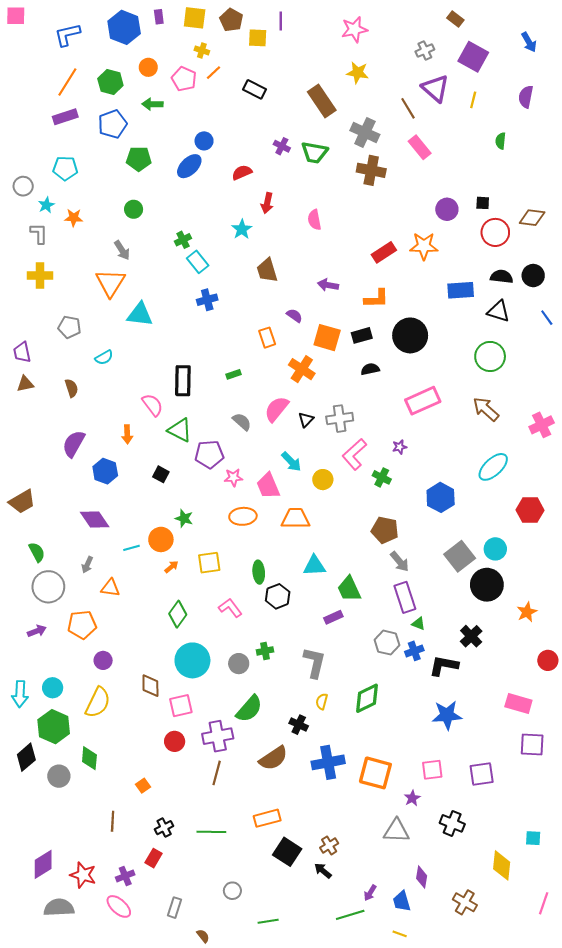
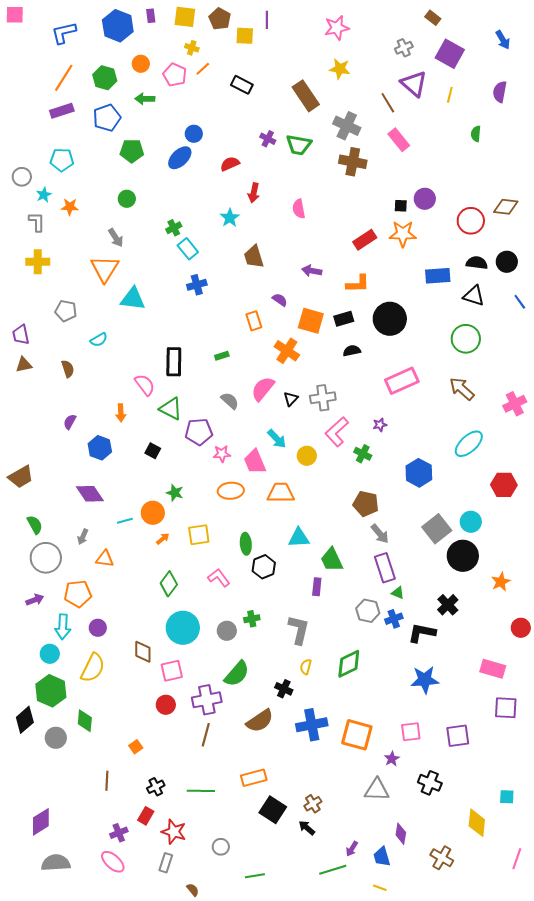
black square: (483, 203) -> (401, 206), moved
purple semicircle: (74, 444) -> (70, 422), size x0.6
purple rectangle: (333, 617) -> (317, 587), turned -60
cyan arrow: (20, 694) -> (63, 627), moved
red star: (83, 875) -> (174, 832), moved

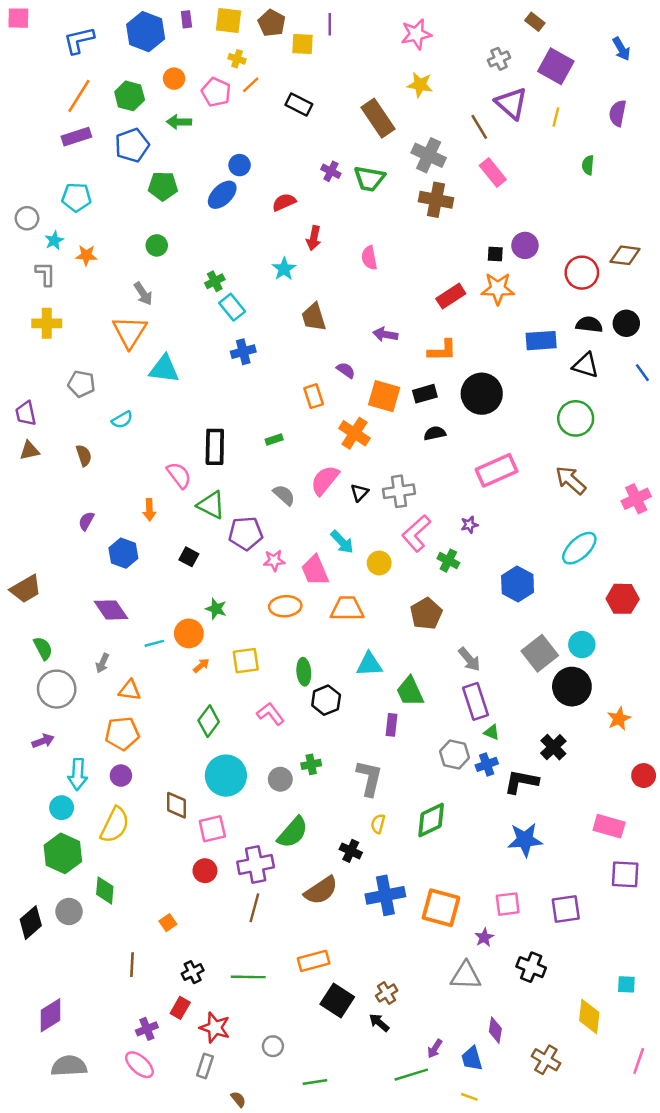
brown pentagon: (366, 504) -> (426, 614), moved, turned 30
orange pentagon: (78, 594) -> (122, 734), moved
black diamond: (25, 720) -> (31, 923), moved

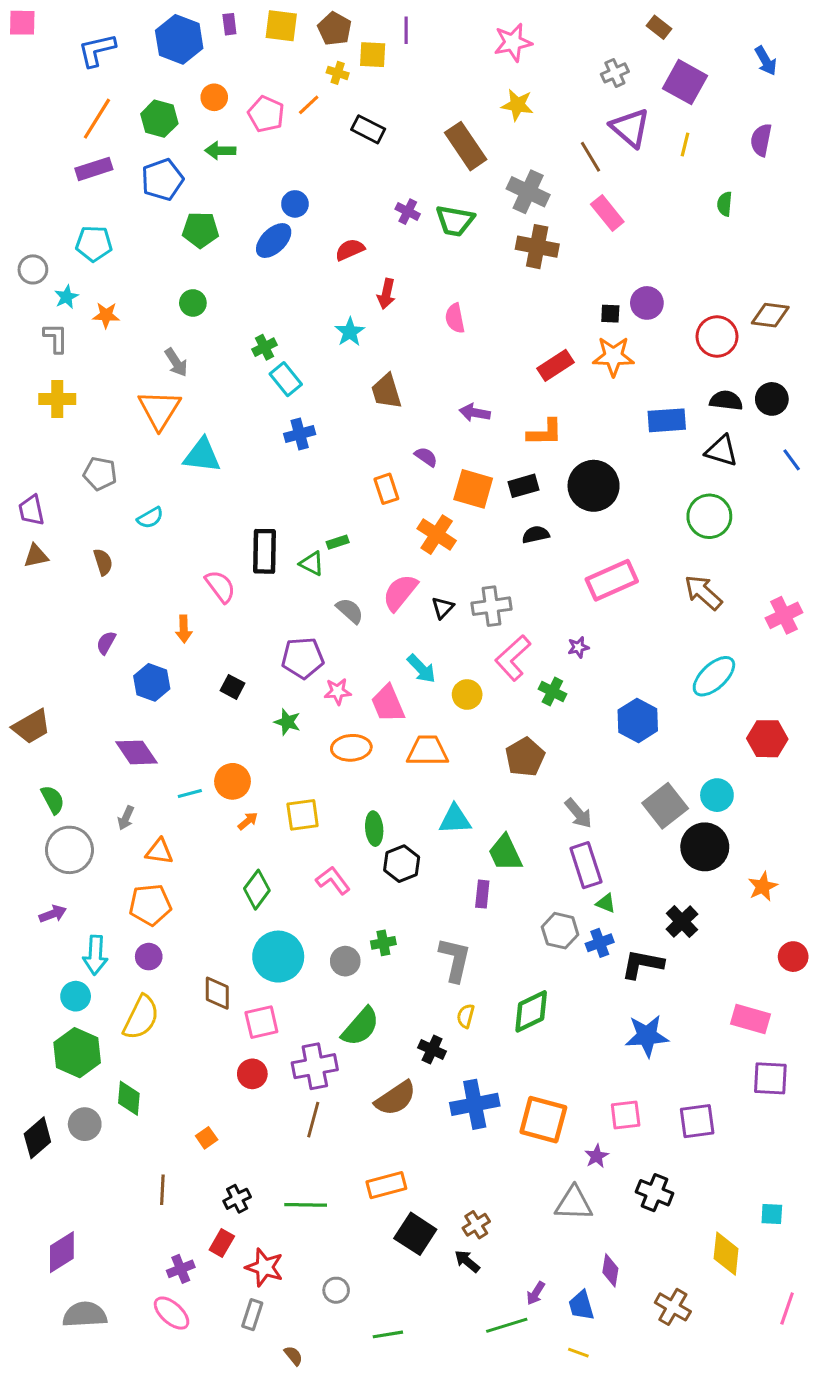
yellow cross: (237, 59) -> (338, 73), moved
green triangle: (211, 505) -> (312, 563), moved, size x0.7
green star: (216, 609) -> (287, 722), moved

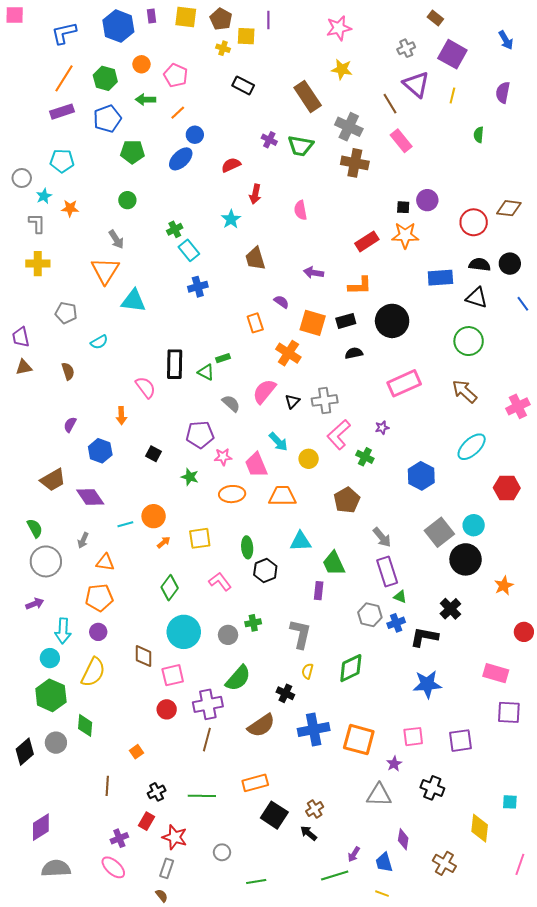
orange line: (309, 105) -> (178, 113), moved
brown trapezoid: (31, 727) -> (53, 480), moved
brown semicircle: (293, 1356) -> (162, 896), moved

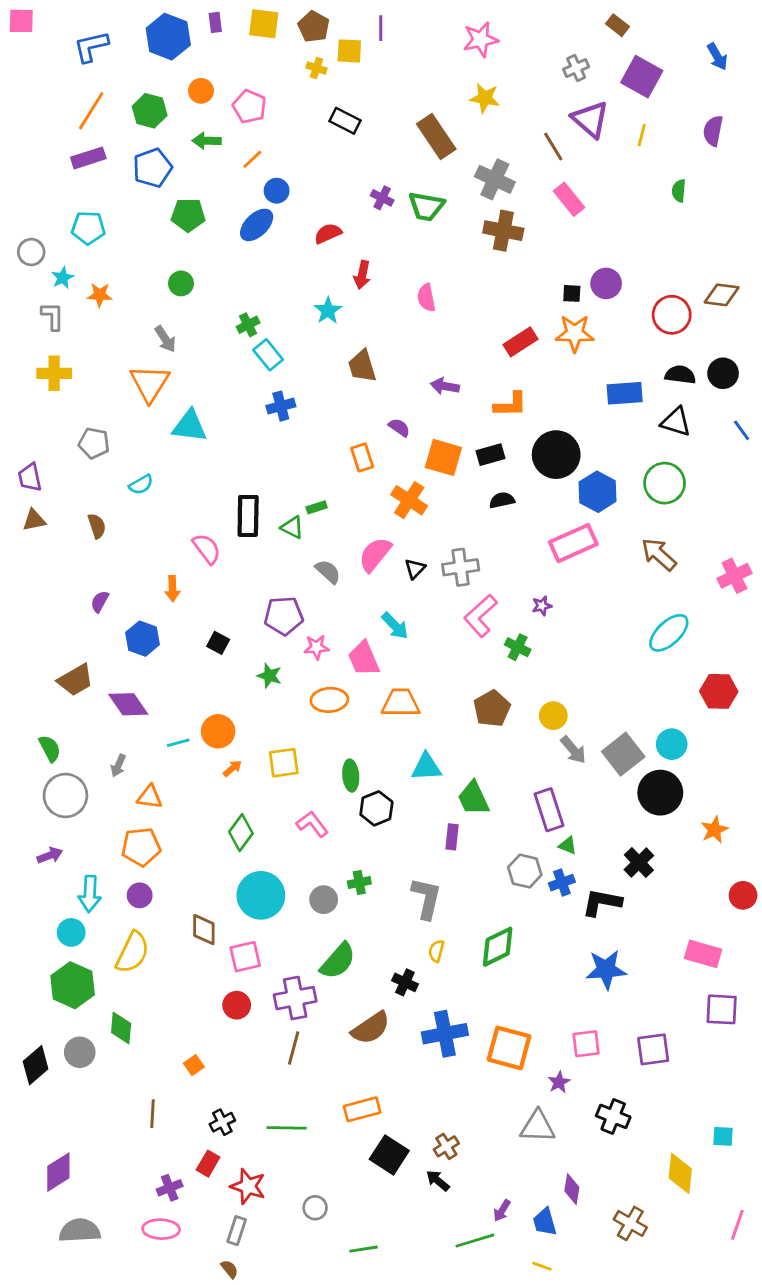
yellow circle: (309, 459) -> (553, 716), moved
blue hexagon: (421, 476) -> (598, 492), moved
gray arrow: (382, 537) -> (573, 750), moved
pink ellipse: (113, 867) -> (161, 1229), turned -40

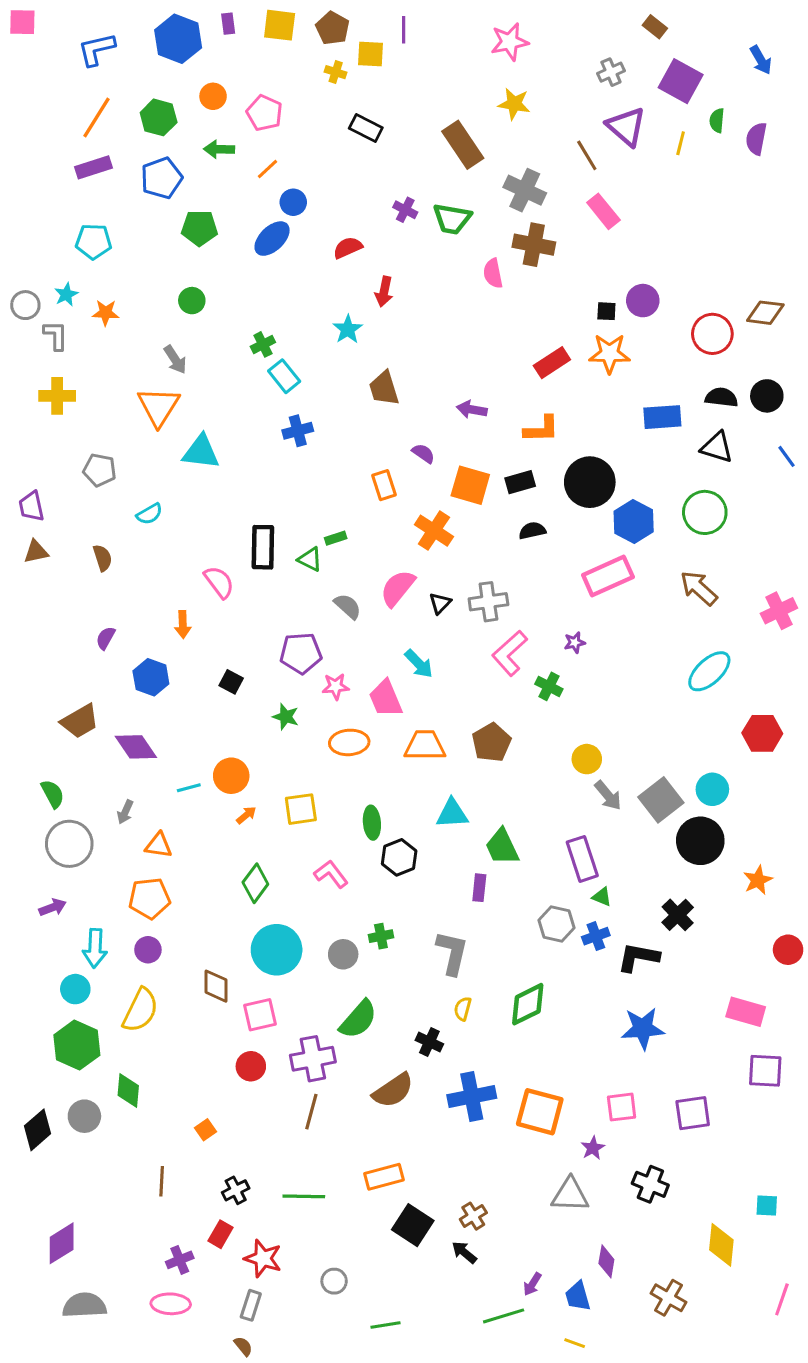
green semicircle: (679, 191) -> (717, 120), moved
gray circle: (31, 252) -> (25, 305), moved
pink semicircle: (426, 298) -> (493, 273), moved
brown pentagon: (492, 708) -> (491, 742), moved

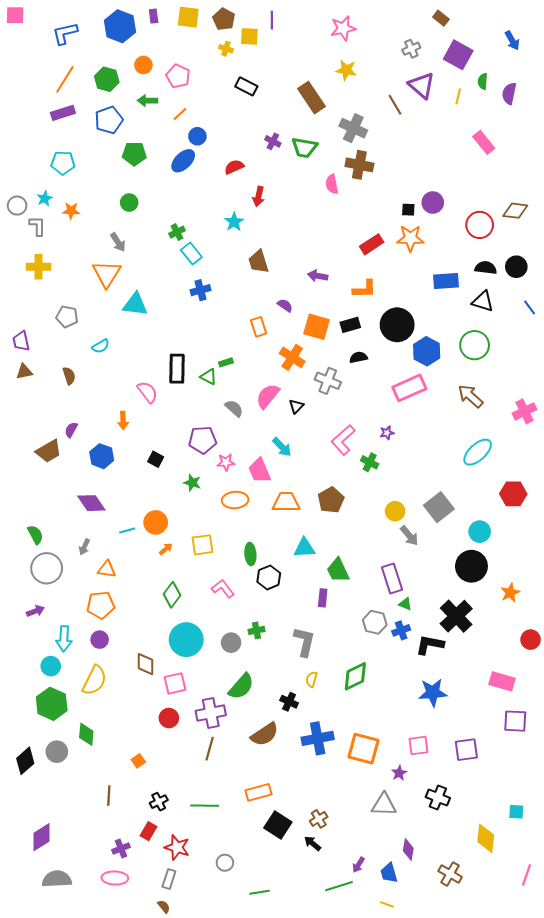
pink rectangle: (603, 211) -> (484, 142), moved
gray cross: (488, 602) -> (328, 381), moved, turned 30
brown trapezoid: (80, 721) -> (49, 451), moved
gray square: (661, 800) -> (439, 507), moved
black cross: (678, 915) -> (456, 616), size x1.5

